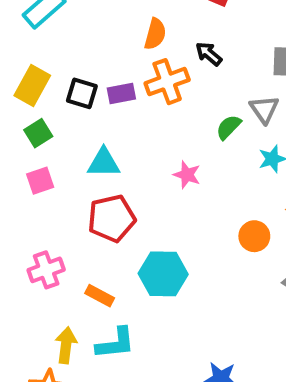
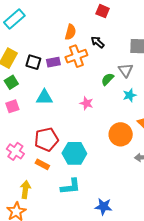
red pentagon: (112, 218) -> (46, 139), moved
orange circle: (254, 236) -> (121, 134), size x1.5
pink cross: (46, 270) -> (15, 151), turned -36
cyan L-shape: (116, 343) -> (70, 186), moved

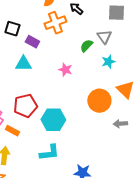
purple rectangle: (53, 62) -> (32, 42), moved, turned 40
orange rectangle: (42, 164) -> (12, 131), moved

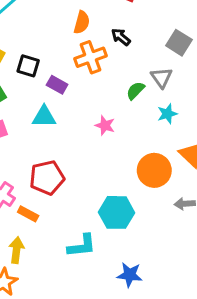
gray square: (116, 13) -> (179, 43), turned 30
cyan hexagon: (53, 120) -> (117, 212), moved

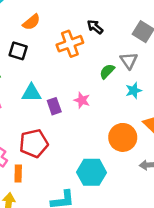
orange semicircle: (82, 22) -> (31, 22), moved, turned 36
purple rectangle: (57, 85) -> (54, 106), moved, turned 42
orange rectangle: (28, 214) -> (18, 173), turned 63

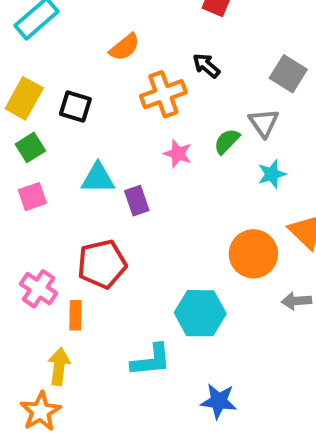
orange semicircle: (31, 22) -> (124, 47), moved
pink star: (82, 100) -> (178, 154), moved

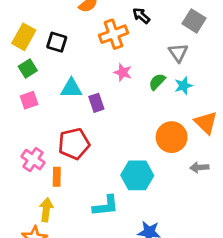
green semicircle: (227, 141) -> (157, 82), moved

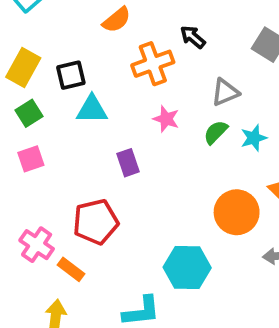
black square: (57, 42) -> (71, 75), turned -30
gray triangle: (178, 53) -> (225, 92), moved, turned 42
cyan triangle: (71, 88) -> (92, 109), moved
orange rectangle: (57, 177) -> (71, 269), turned -54

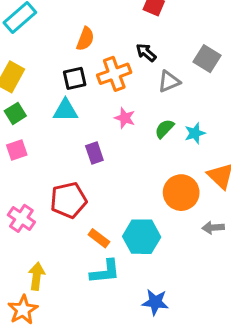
orange semicircle: (117, 20) -> (85, 39), turned -30
black square: (71, 75) -> (75, 78), moved
gray triangle: (225, 92) -> (169, 81), moved
orange rectangle: (71, 269) -> (99, 238), moved

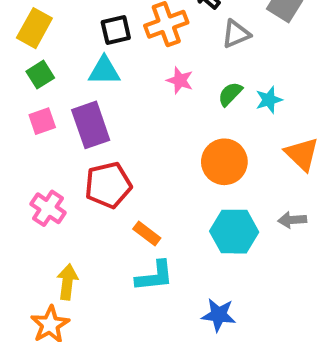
purple rectangle: (94, 153) -> (91, 125), moved, size x1.6
orange circle: (181, 193) -> (224, 162), moved
cyan hexagon: (142, 237) -> (234, 232), moved

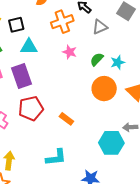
black square: (116, 30) -> (16, 25), moved
orange circle: (224, 162) -> (104, 89), moved
cyan hexagon: (234, 232) -> (111, 143), moved
orange rectangle: (147, 234) -> (66, 119), moved

